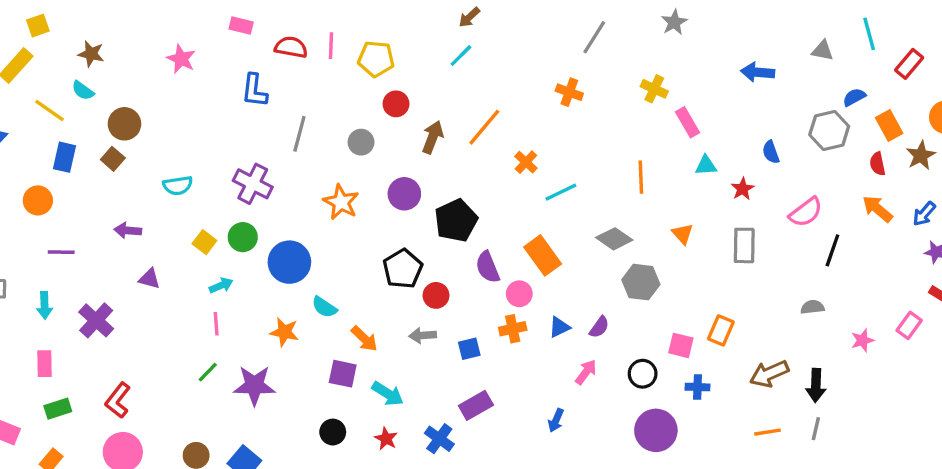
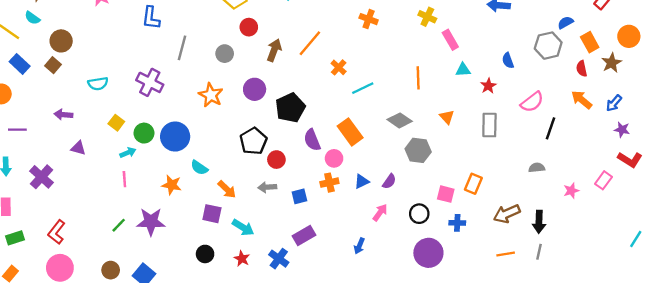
blue rectangle: (65, 157) -> (20, 64), turned -60
green circle: (243, 237) -> (144, 133), moved
green line: (208, 372) -> (119, 225), moved

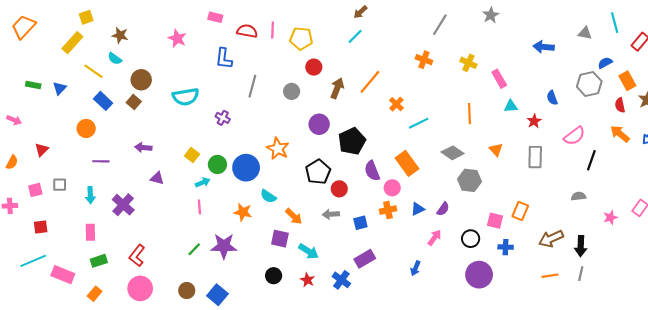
yellow cross: (427, 17) -> (468, 63), moved
purple cross: (150, 82) -> (223, 118), size x0.6
cyan semicircle: (98, 84) -> (186, 97), moved, size x1.4
orange star: (211, 95) -> (278, 149), moved

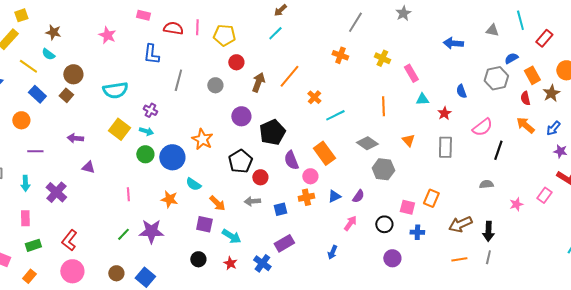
yellow square: (192, 155) -> (119, 129), moved, size x1.5
cyan arrow: (203, 182) -> (146, 131), moved, turned 40
purple circle: (479, 275) -> (392, 258), size x0.7

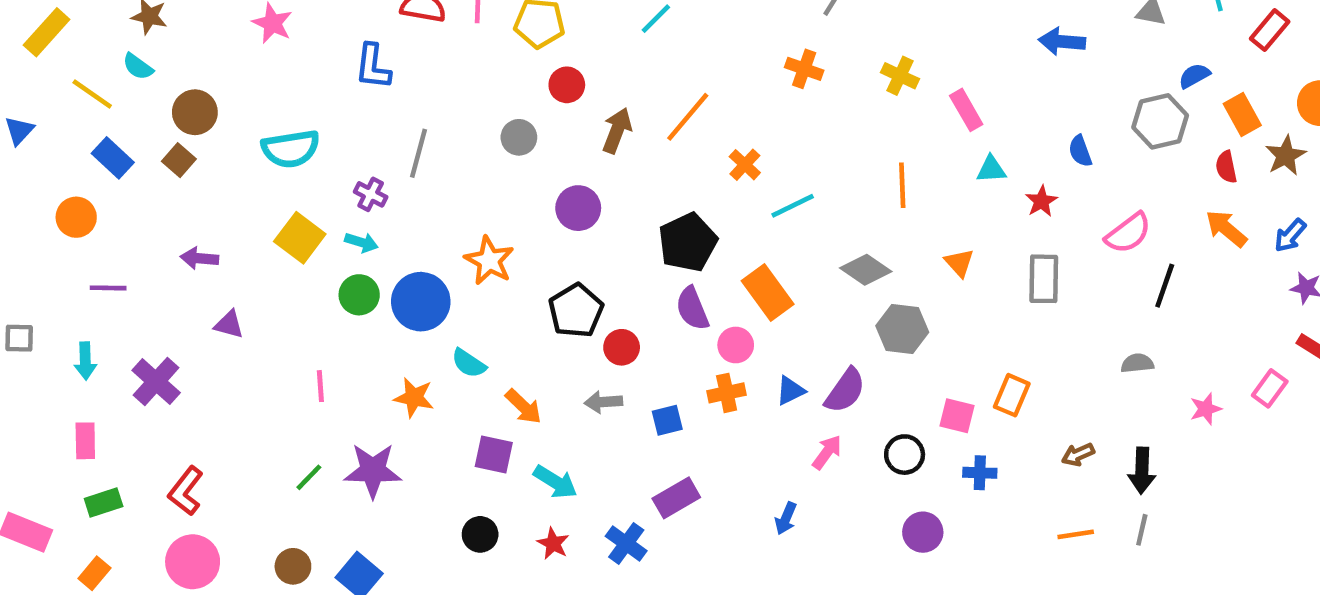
gray line: (178, 80) -> (418, 153), moved
black pentagon: (272, 132) -> (688, 242), moved
purple semicircle: (358, 196) -> (845, 391), size x1.5
brown arrow: (460, 224) -> (1078, 455), size x0.6

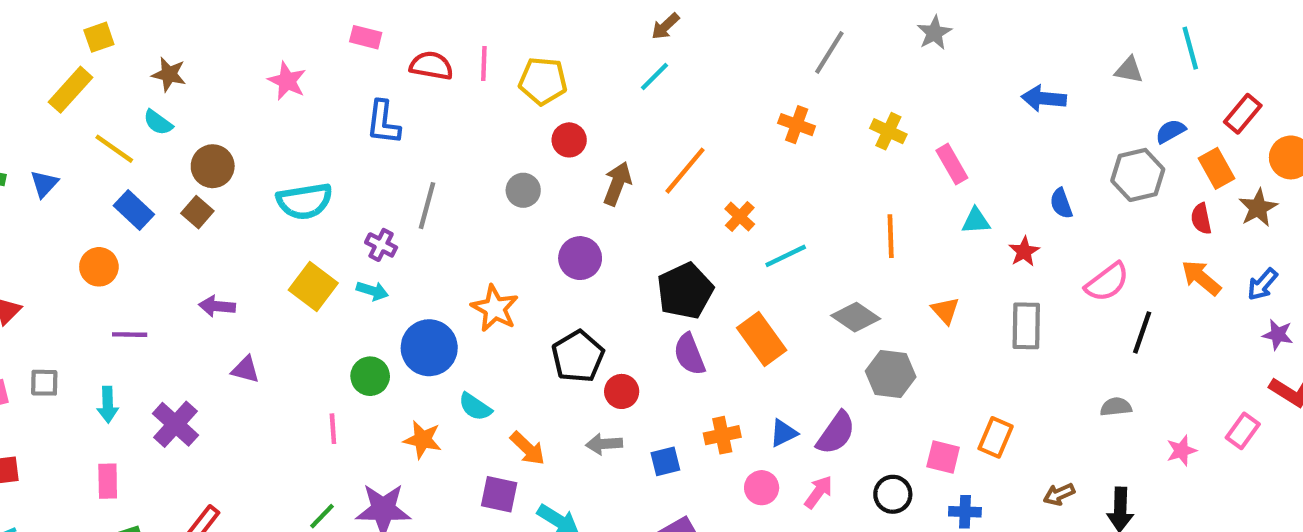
red rectangle: (1270, 30) -> (1243, 114), moved
green circle: (359, 295) -> (370, 376), moved
pink circle: (736, 345) -> (762, 488), moved

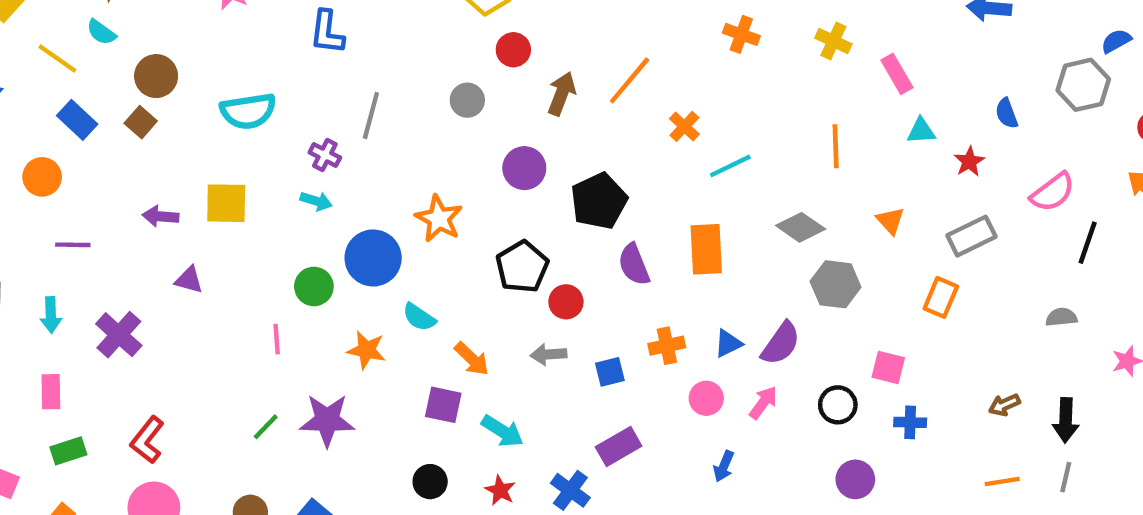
yellow square: (313, 286) -> (226, 203), moved, turned -36
black pentagon: (685, 291) -> (599, 201), moved
gray rectangle: (1026, 326) -> (971, 236), turned 63
orange rectangle: (762, 339) -> (706, 249), turned 33
orange rectangle: (996, 437) -> (941, 297), moved

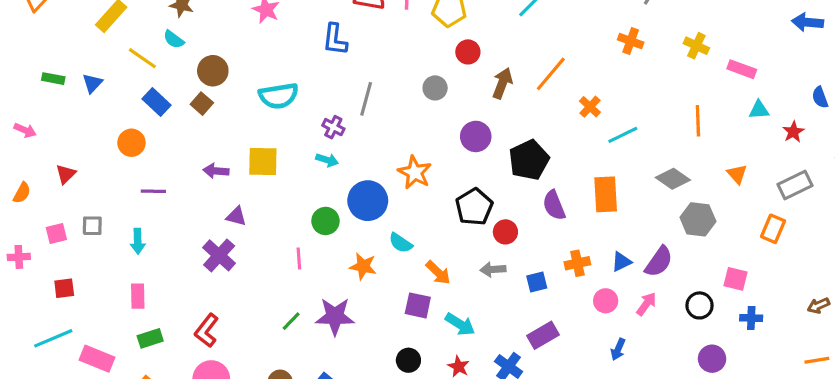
pink rectangle: (897, 74) -> (742, 69), turned -40
purple cross: (119, 335) -> (219, 255), moved

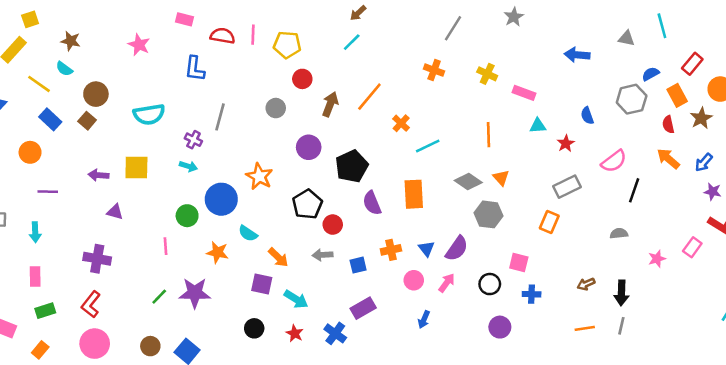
orange triangle: (737, 174) -> (501, 178), moved
purple cross: (219, 255) -> (97, 259), moved, turned -32
blue triangle: (621, 262) -> (426, 249), turned -42

